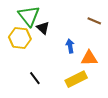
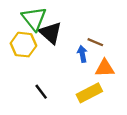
brown line: (94, 21) -> (95, 42), moved
black triangle: (43, 28) -> (51, 33), size x1.5

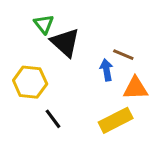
green triangle: (34, 19) -> (44, 24), size x0.6
yellow hexagon: (23, 45) -> (30, 82), moved

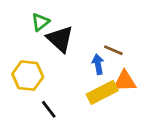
green triangle: (44, 24) -> (40, 22), turned 30
yellow rectangle: (116, 120) -> (102, 92), moved

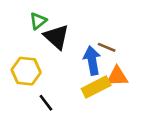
blue arrow: (98, 64) -> (92, 61), size x1.5

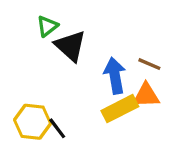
brown line: (107, 47) -> (149, 64), moved
yellow hexagon: (26, 71) -> (32, 122), moved

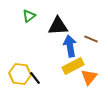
black triangle: (70, 46) -> (58, 26), moved, turned -45
orange triangle: (146, 95) -> (89, 77), moved, turned -48

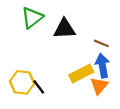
green triangle: (29, 16) -> (32, 18), size x1.5
blue arrow: (70, 46) -> (102, 66), moved

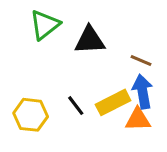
orange triangle: (99, 86) -> (138, 120), turned 48
black line: (39, 87) -> (76, 106), moved

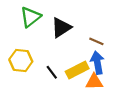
black triangle: (90, 40) -> (61, 28), turned -30
yellow hexagon: (31, 115) -> (21, 61), moved

